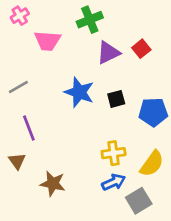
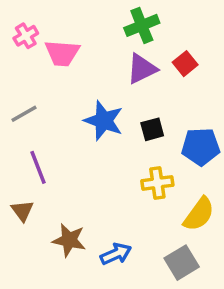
pink cross: (20, 16) -> (26, 36), moved
green cross: (90, 20) -> (142, 25), moved
yellow cross: (114, 153) -> (157, 183), moved
blue arrow: (114, 182) -> (116, 254), moved

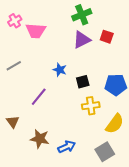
red square: (185, 64) -> (107, 37), turned -32
blue star: (104, 121) -> (60, 70), size x0.6
black square: (152, 129) -> (83, 82), moved
purple line: (38, 167) -> (39, 97), moved, turned 60

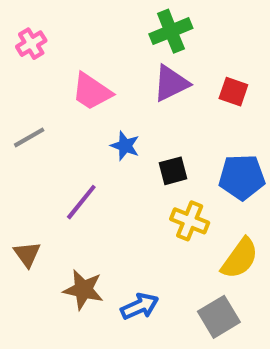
pink trapezoid: (36, 31) -> (92, 92), moved, turned 30
red square: (107, 37) -> (233, 92), moved
yellow cross: (91, 106) -> (190, 221), turned 30

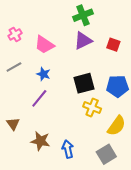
pink cross: (31, 44) -> (15, 34), moved
blue star: (125, 146) -> (43, 74), moved
black square: (173, 171) -> (84, 83), size x1.5
blue arrow: (140, 306) -> (68, 149), turned -78

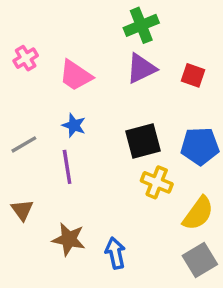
gray line: (14, 67) -> (24, 144), moved
purple line: (39, 98) -> (67, 167), turned -48
gray square: (106, 154) -> (200, 260), moved

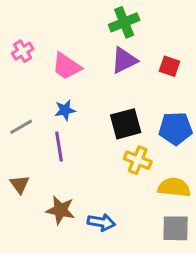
blue star: (74, 125) -> (65, 110), turned -30
yellow semicircle: (198, 213) -> (174, 187), turned -120
blue arrow: (115, 253) -> (101, 222), turned 112
gray square: (200, 260) -> (176, 228), turned 32

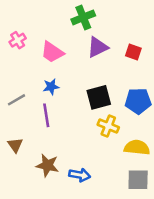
green cross: (124, 22) -> (83, 17), moved

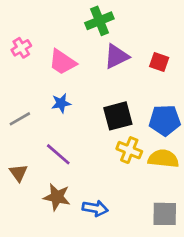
purple line: (46, 115) -> (58, 154), moved, turned -40
yellow semicircle: (137, 147) -> (163, 159), moved

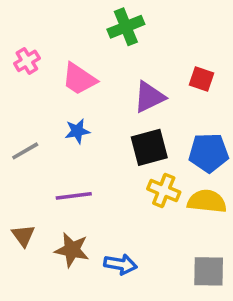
purple triangle: (116, 56) -> (149, 97), moved
purple line: (58, 154) -> (74, 196), turned -48
brown triangle: (18, 173) -> (23, 235), moved

